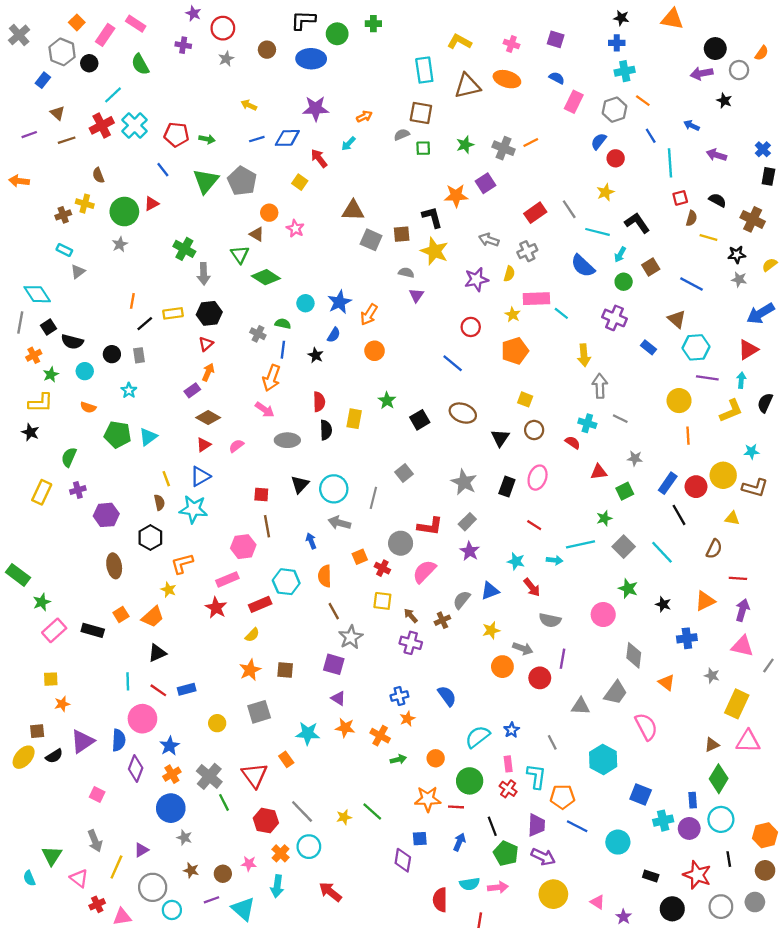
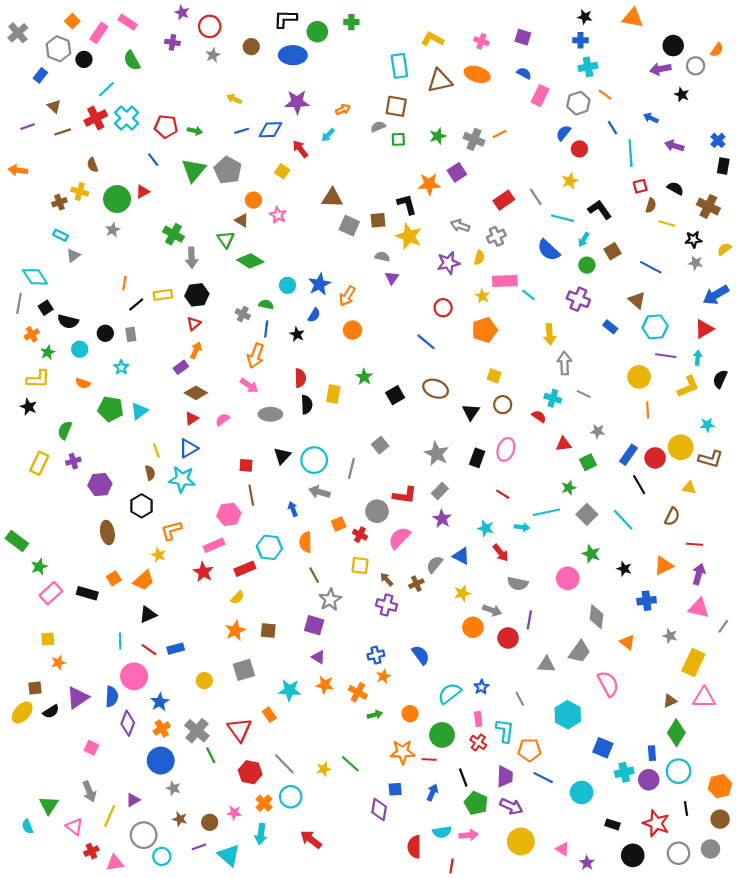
blue triangle: (490, 591) -> (461, 556), turned 48

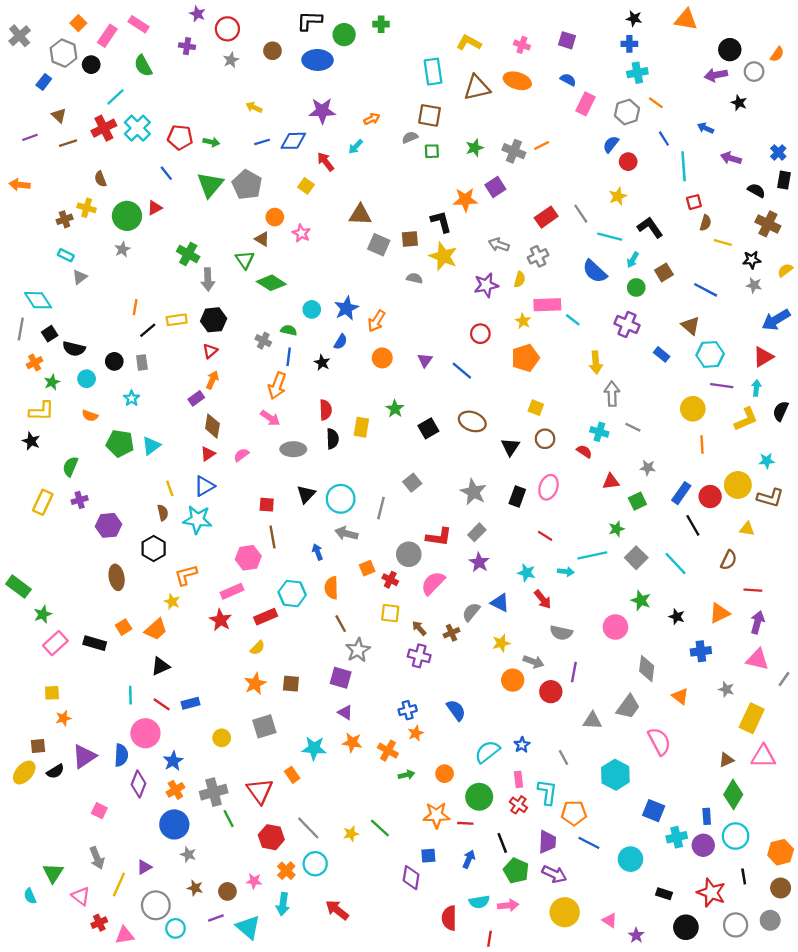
black semicircle: (675, 188) -> (756, 190), moved
purple triangle: (392, 278) -> (425, 360), moved
brown diamond: (196, 393) -> (212, 426), turned 70
gray cross: (197, 731) -> (214, 792), turned 35

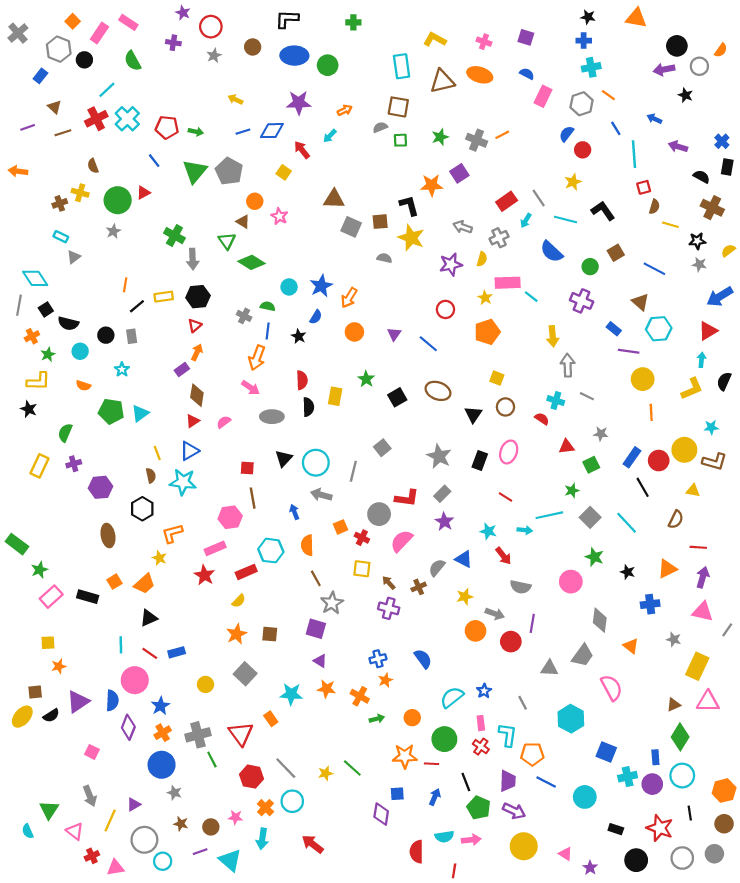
green circle: (344, 35) -> (328, 65), moved
cyan arrow: (633, 260) -> (526, 221), moved
purple line: (722, 386) -> (629, 351), moved
gray square: (264, 726) -> (245, 674), turned -30

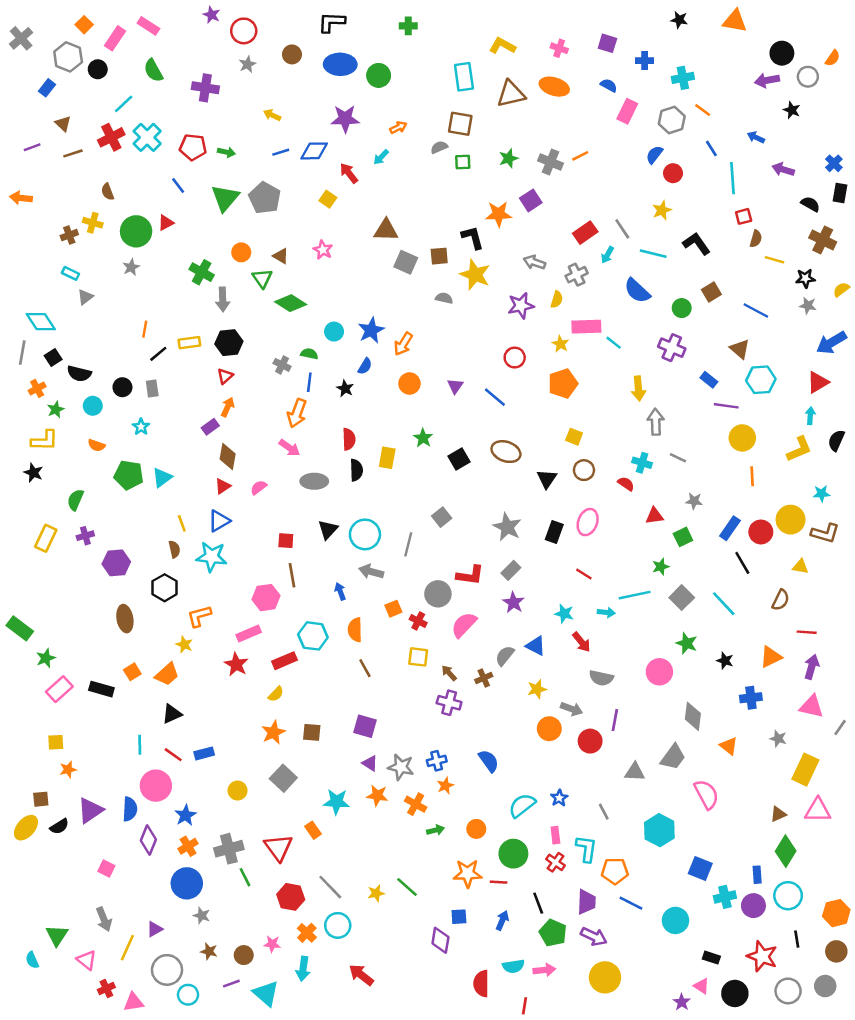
blue cross: (584, 41) -> (645, 61), moved
purple cross: (173, 43) -> (205, 88), moved, size x1.5
orange circle: (255, 201) -> (241, 252), moved
gray star: (332, 603) -> (401, 767), moved, turned -30
pink triangle: (565, 854) -> (701, 986), moved

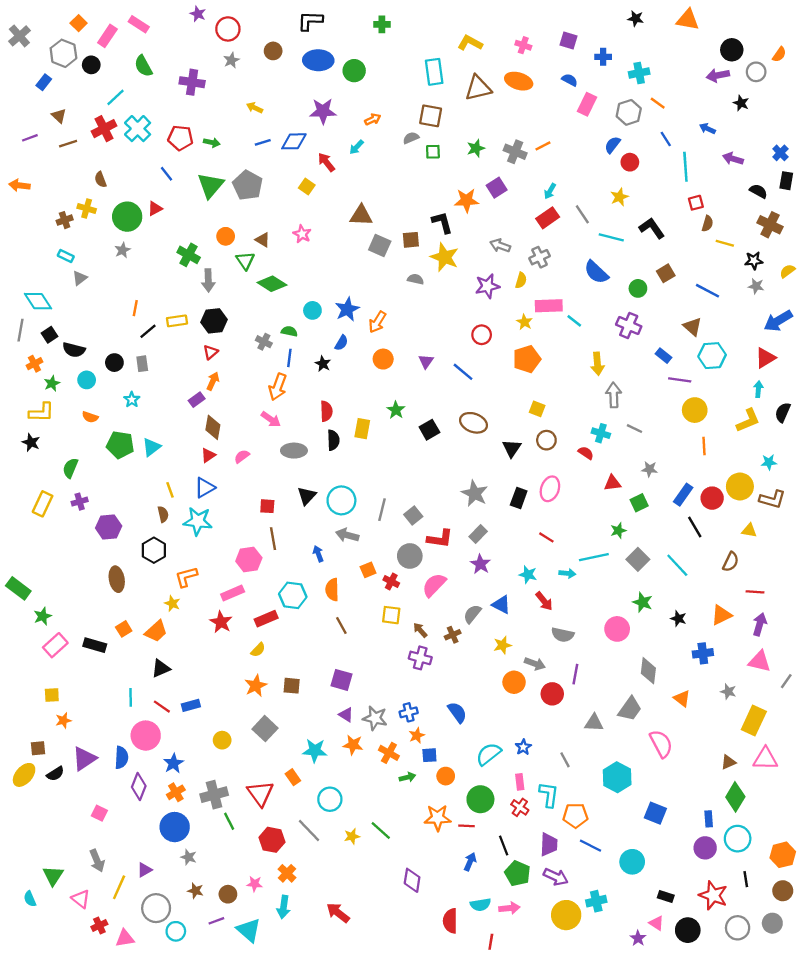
cyan arrow: (607, 255) -> (550, 191), moved
gray square: (442, 517) -> (413, 515), moved
cyan cross: (725, 897) -> (596, 901), moved
blue square: (459, 917) -> (429, 755), moved
cyan circle: (338, 925) -> (330, 799), moved

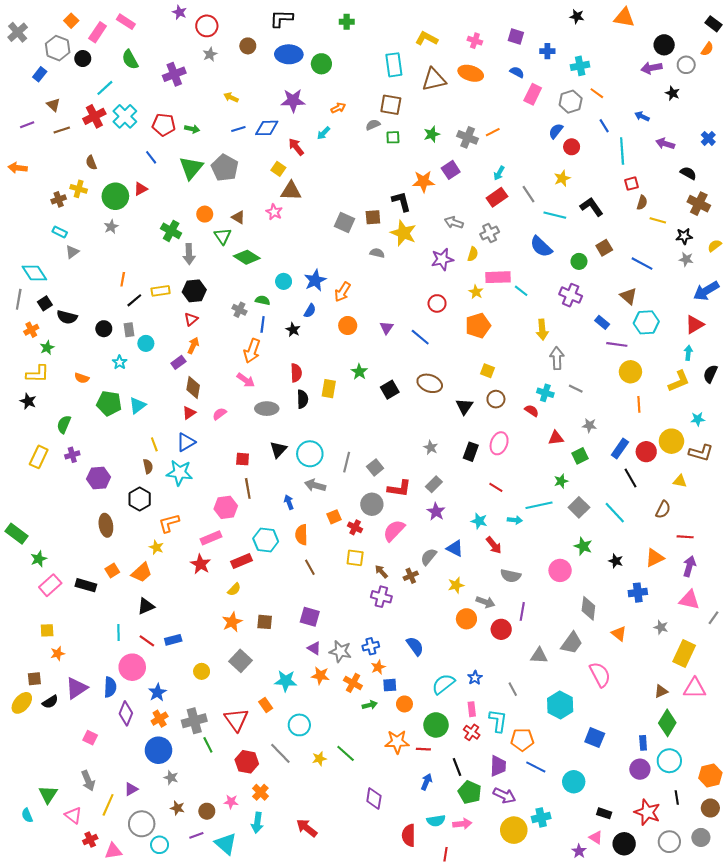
purple cross: (192, 82) -> (174, 74), turned -30
black rectangle: (786, 181) -> (714, 24), moved, turned -63
brown triangle: (361, 215) -> (291, 191), moved
cyan circle: (87, 380) -> (146, 343), moved
gray star: (475, 493) -> (431, 447), size x0.6

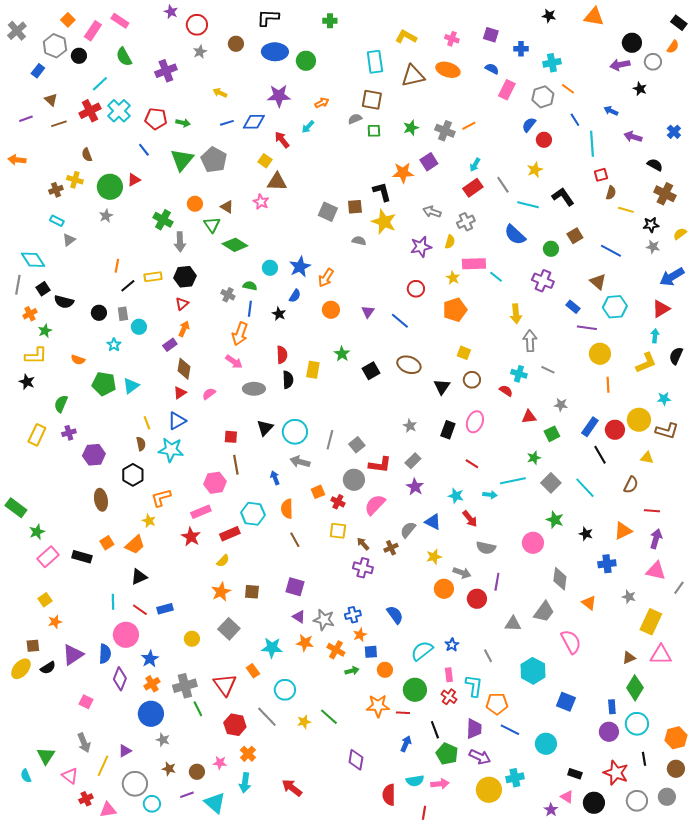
yellow square: (47, 630) -> (45, 600), turned -32

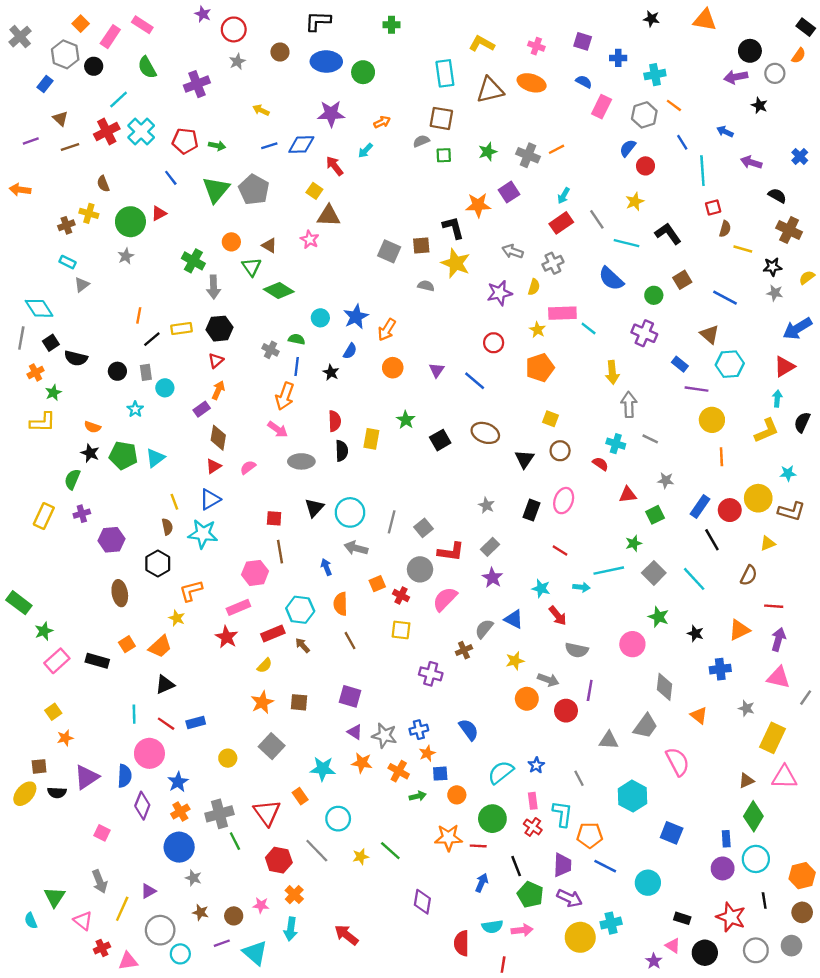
black star: (27, 382) -> (90, 453), moved
yellow triangle: (647, 458) -> (768, 543), turned -32
brown arrow: (363, 544) -> (303, 645), moved
black semicircle: (48, 668) -> (57, 793), turned 35

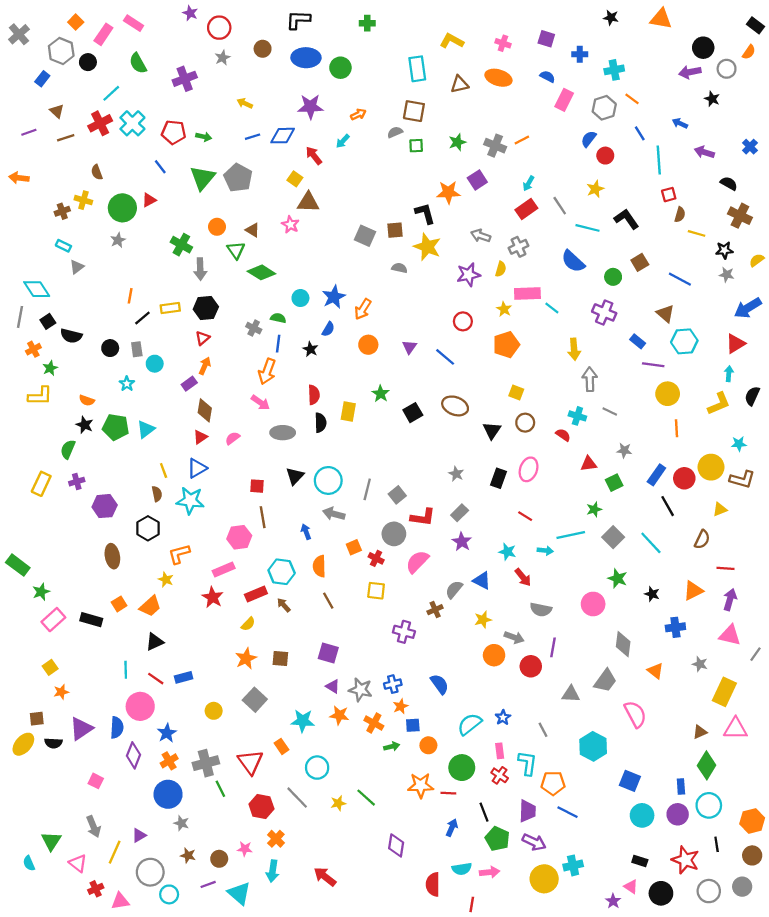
brown triangle: (490, 90) -> (460, 84), size x0.7
cyan circle: (648, 883) -> (642, 815), moved

